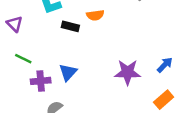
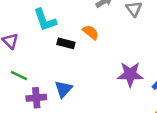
orange semicircle: (95, 15) -> (91, 32), turned -133
purple star: (128, 72) -> (130, 74), moved

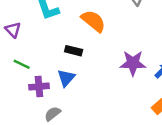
orange semicircle: (91, 32) -> (93, 21), size x1.5
black rectangle: (66, 43) -> (74, 51), moved

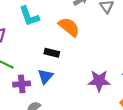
purple star: (133, 63) -> (99, 81), moved

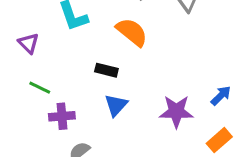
blue triangle: (45, 76) -> (116, 105), moved

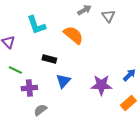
black rectangle: (106, 70) -> (49, 59), moved

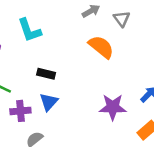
orange semicircle: (73, 35) -> (101, 47), moved
blue triangle: (63, 81) -> (49, 102), moved

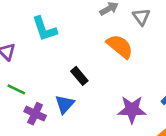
black rectangle: (46, 74) -> (79, 76), moved, turned 36
purple cross: (20, 111) -> (35, 114), turned 30

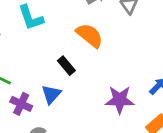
orange semicircle: (120, 46) -> (90, 35), moved

